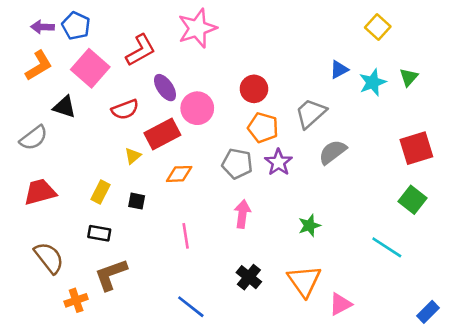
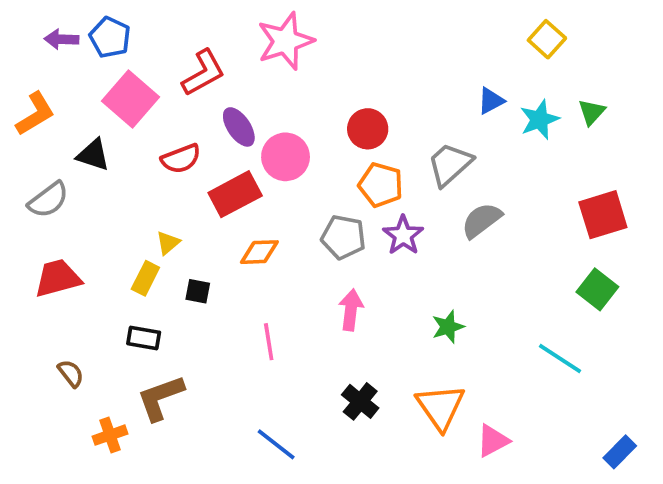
orange L-shape: (39, 66) -> (35, 114), moved
yellow triangle: (133, 156) -> (168, 243), moved
brown semicircle: (49, 258) -> (71, 373), size x0.6

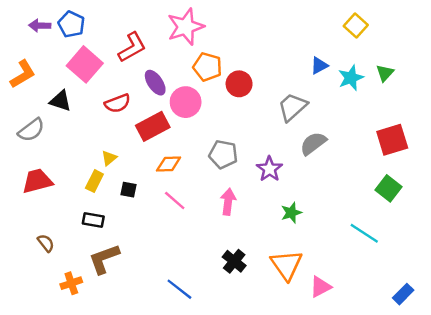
orange pentagon: (381, 185) -> (207, 67), moved
purple star: (403, 235) -> (269, 169), moved
pink line: (269, 342) -> (175, 201), moved, turned -40

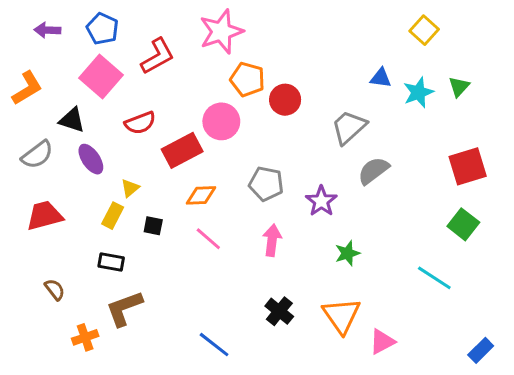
blue pentagon: (71, 24) -> (102, 29), moved
blue triangle: (319, 66) -> (381, 78), turned 36
purple ellipse: (155, 83) -> (91, 159), moved

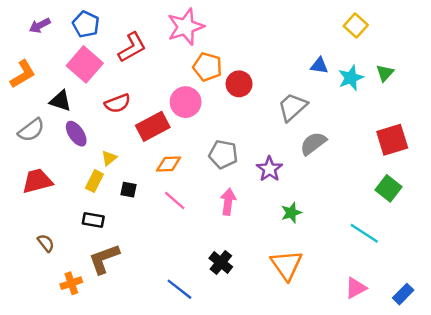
purple arrow: (47, 30) -> (40, 26), turned -30
black cross: (279, 311) -> (221, 262), moved
pink triangle: (382, 342) -> (356, 288), moved

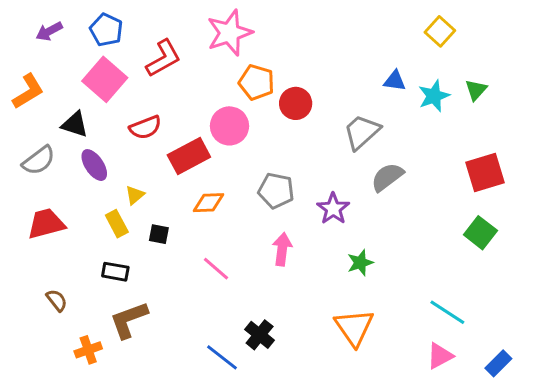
yellow rectangle: (94, 181) -> (117, 224), turned -55
pink line: (175, 201) -> (216, 269), moved
cyan line: (364, 233) -> (447, 312), moved
black cross: (221, 262) -> (260, 335), moved

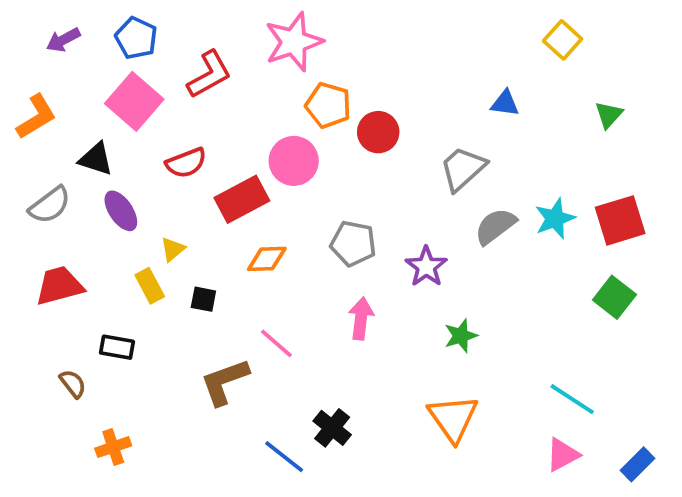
cyan star: (434, 96) -> (555, 219), moved
black rectangle: (115, 272) -> (117, 347), moved
brown L-shape: (129, 320) -> (225, 382), moved

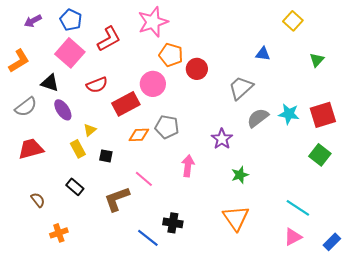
cyan star: (555, 219) -> (289, 114), turned 30
gray pentagon: (353, 243) -> (167, 127), moved
black rectangle: (117, 347) -> (75, 187), moved, turned 30
black cross: (332, 428) -> (173, 223), turned -30

